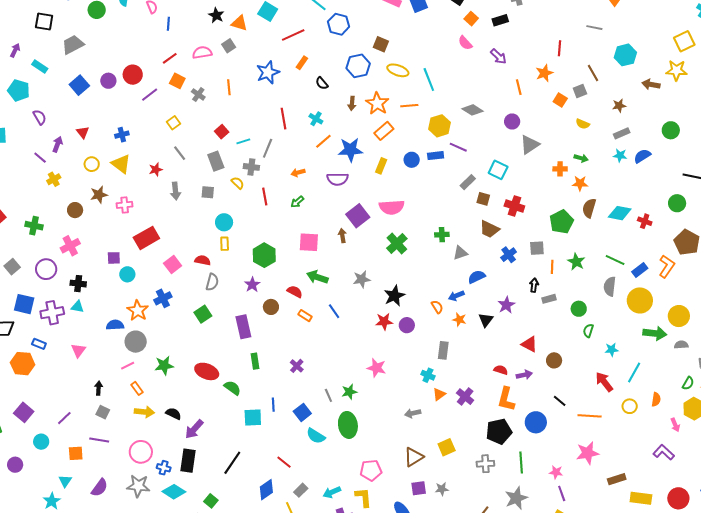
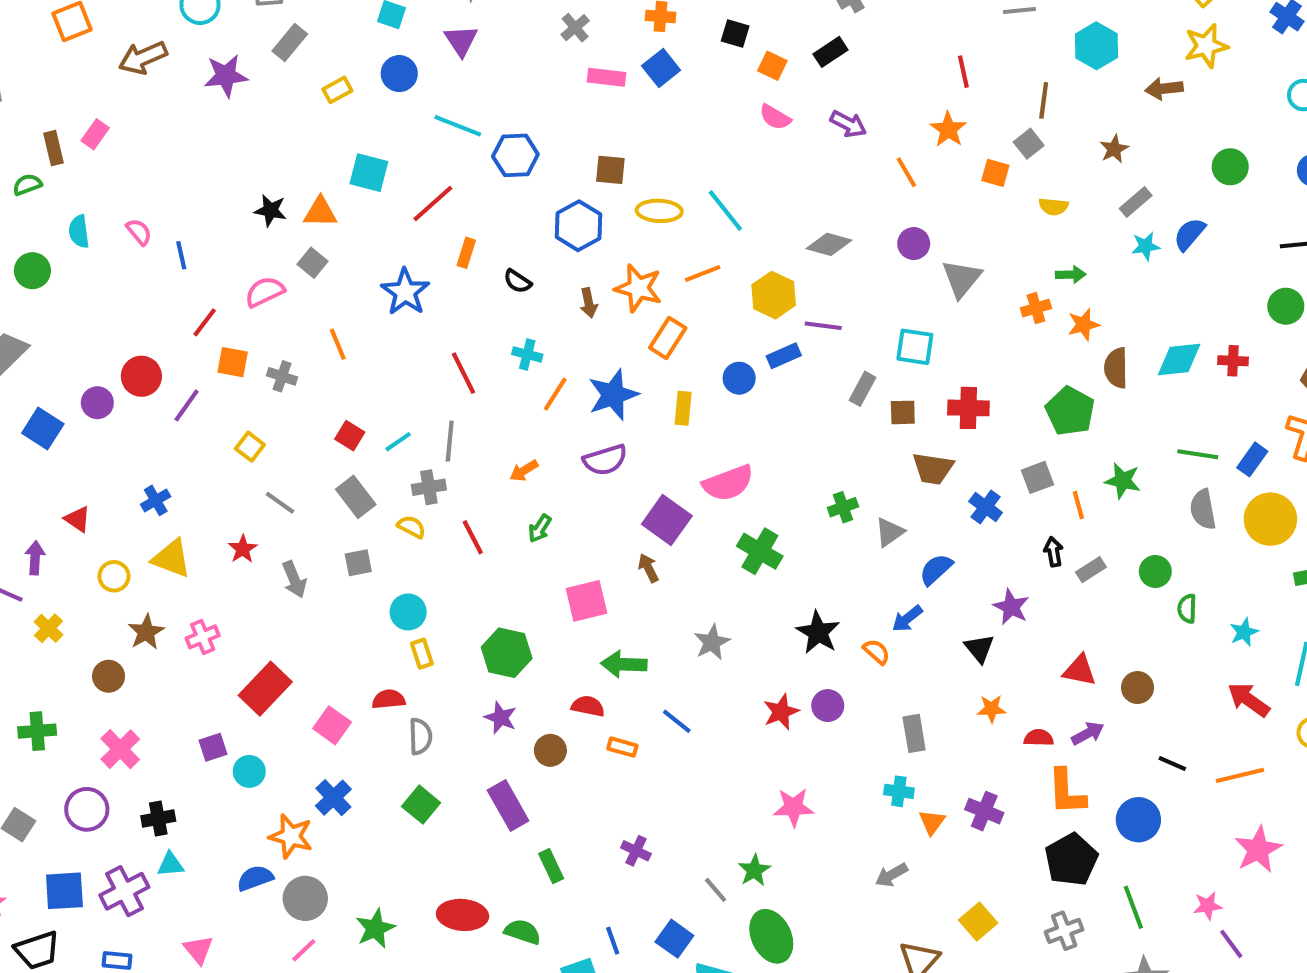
brown line: (593, 73) -> (1044, 100), turned 54
black star: (394, 296) -> (818, 632), moved
orange star: (459, 320) -> (991, 709), moved

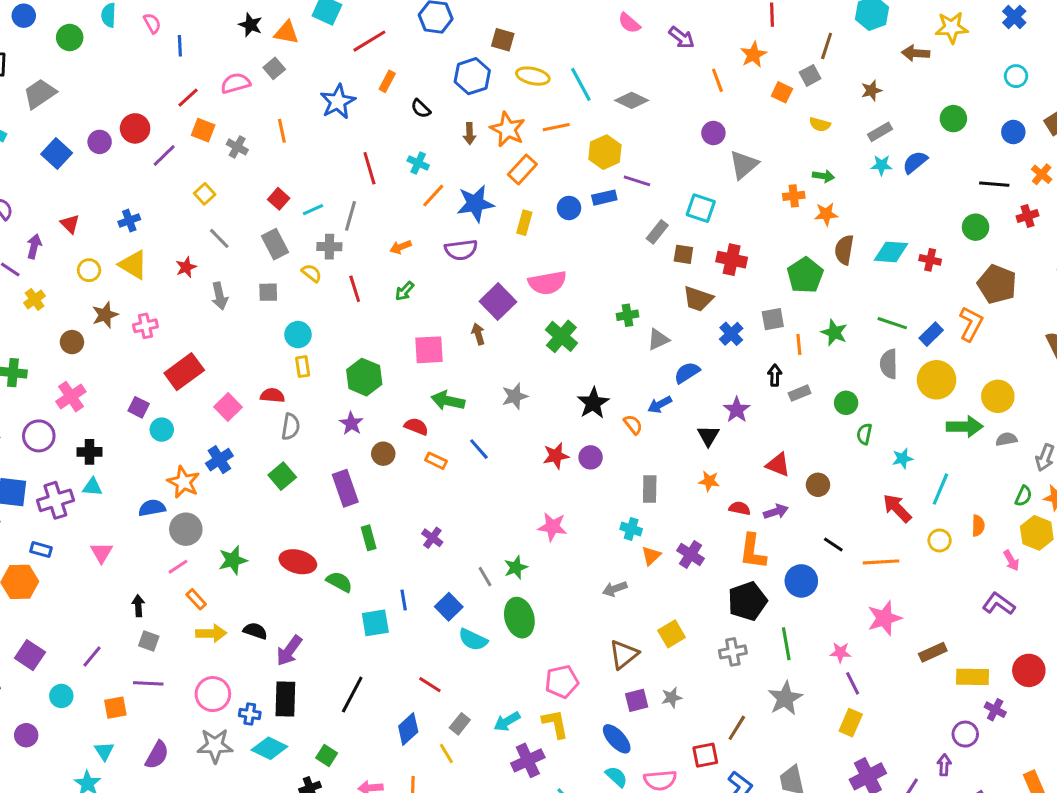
gray diamond: (829, 244) -> (632, 100), moved
purple square: (213, 747) -> (139, 407), turned 35

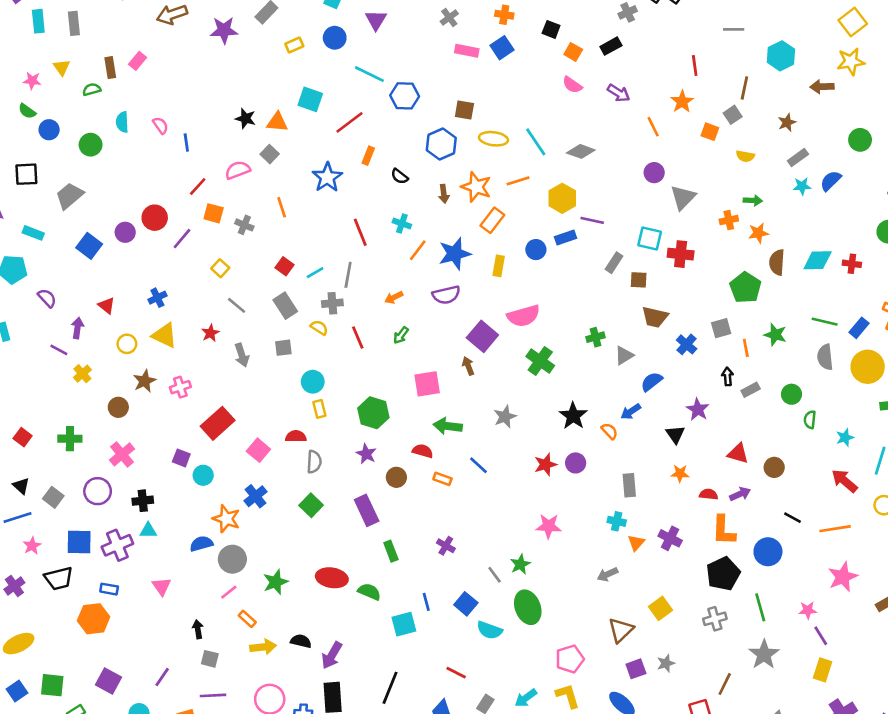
red cross: (732, 260) -> (681, 254), moved

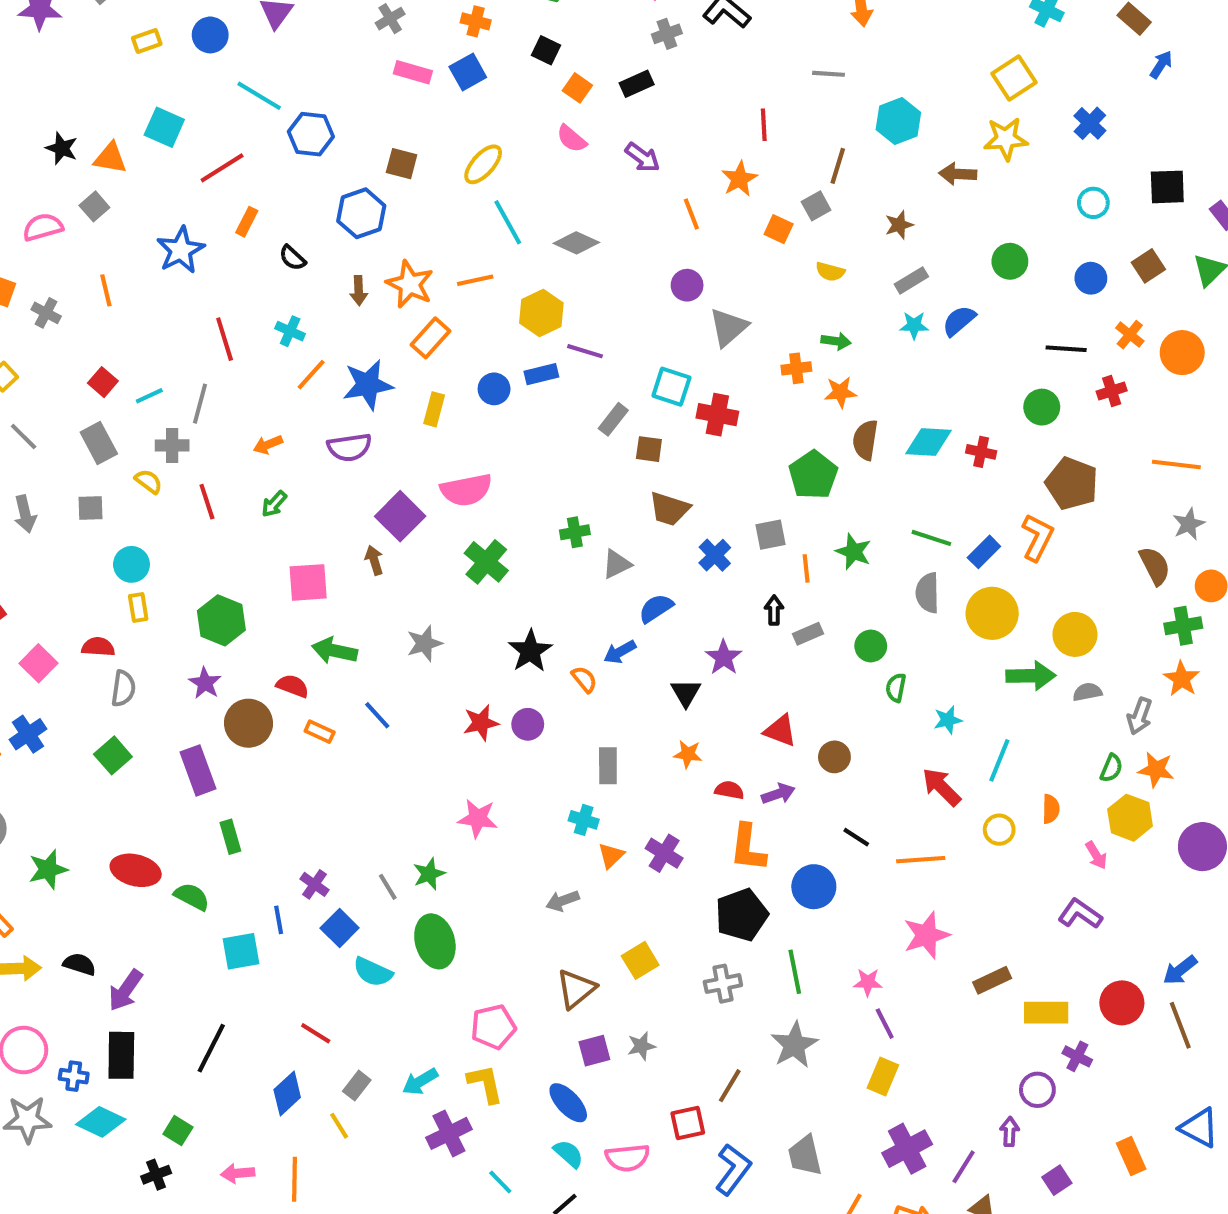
yellow ellipse: (493, 139) -> (483, 164), moved, turned -60
brown circle: (396, 477) -> (249, 723), size x1.5
purple cross: (446, 546) -> (315, 884), moved

